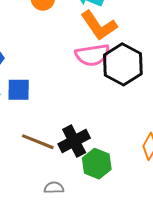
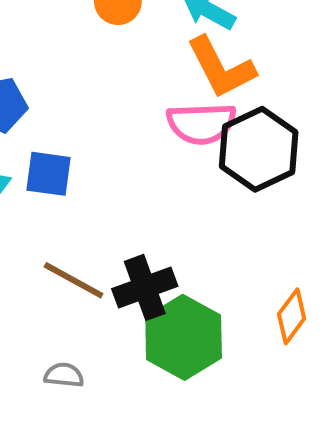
green hexagon: (97, 164) -> (184, 337), size x1.4
gray semicircle: (54, 188) -> (64, 375), moved

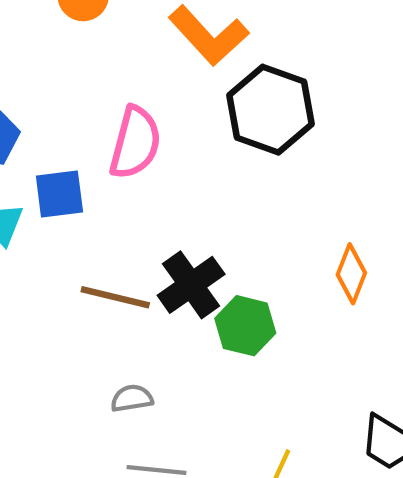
pink semicircle: (201, 123) -> (135, 143), moved, turned -58
green hexagon: (184, 337) -> (245, 326), size x0.7

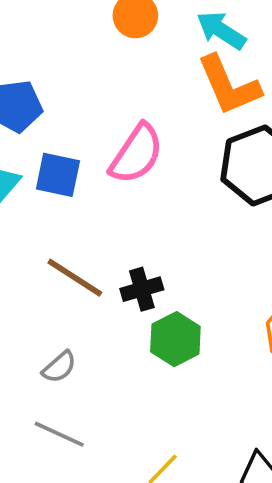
black cross: (191, 285) -> (142, 289), size x0.7
gray semicircle: (132, 398) -> (59, 367), turned 129

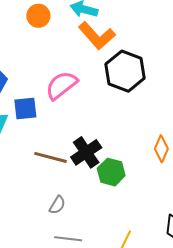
pink semicircle: (136, 154) -> (61, 85), turned -144
black cross: (142, 289) -> (86, 152), size x1.4

